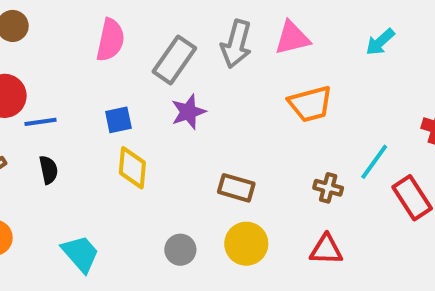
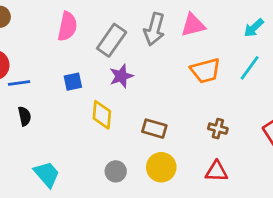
cyan line: (374, 162) -> (250, 68), moved
yellow diamond: (132, 168) -> (102, 115), moved

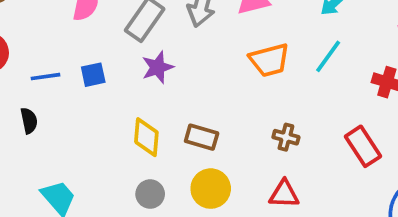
blue line: (19, 83) -> (46, 77), moved
yellow diamond: (102, 115) -> (146, 137), moved

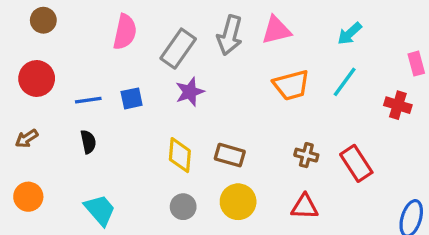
black semicircle: (29, 121) -> (88, 142), moved
red rectangle: (363, 146) -> (356, 163), moved

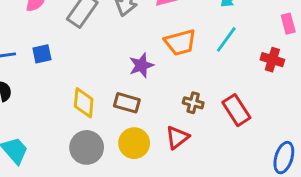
purple star: (190, 92) -> (141, 65), moved
gray circle: (183, 207) -> (87, 147), size x1.5
red triangle: (305, 207) -> (177, 137), moved, turned -40

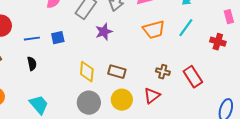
purple star: (141, 65) -> (104, 32), moved

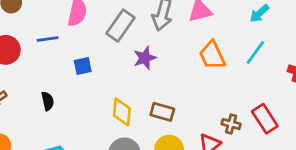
orange trapezoid: (154, 30) -> (212, 55), turned 80
blue line: (32, 39) -> (48, 39), moved
brown cross: (163, 72) -> (231, 124), moved

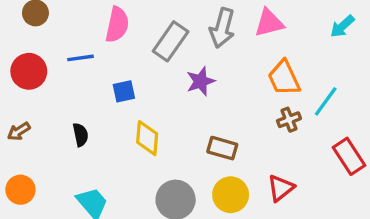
cyan line: (255, 53) -> (326, 101), moved
yellow diamond: (122, 112) -> (147, 138), moved
brown cross: (231, 124) -> (289, 120), moved, turned -36

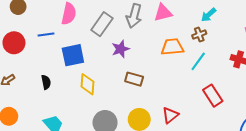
orange trapezoid: (284, 78) -> (172, 47), turned 110
blue square: (124, 91) -> (73, 55), size x1.6
brown cross: (289, 120) -> (199, 35), moved
brown rectangle: (222, 148) -> (134, 79), moved

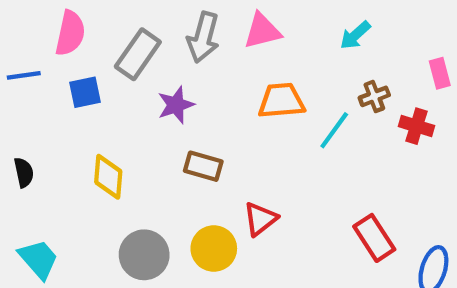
brown cross: (199, 35) -> (374, 96), moved
blue square: (73, 55) -> (85, 92), moved, size x0.7
red rectangle: (213, 96) -> (374, 238), moved
red triangle: (170, 115) -> (260, 219), moved

